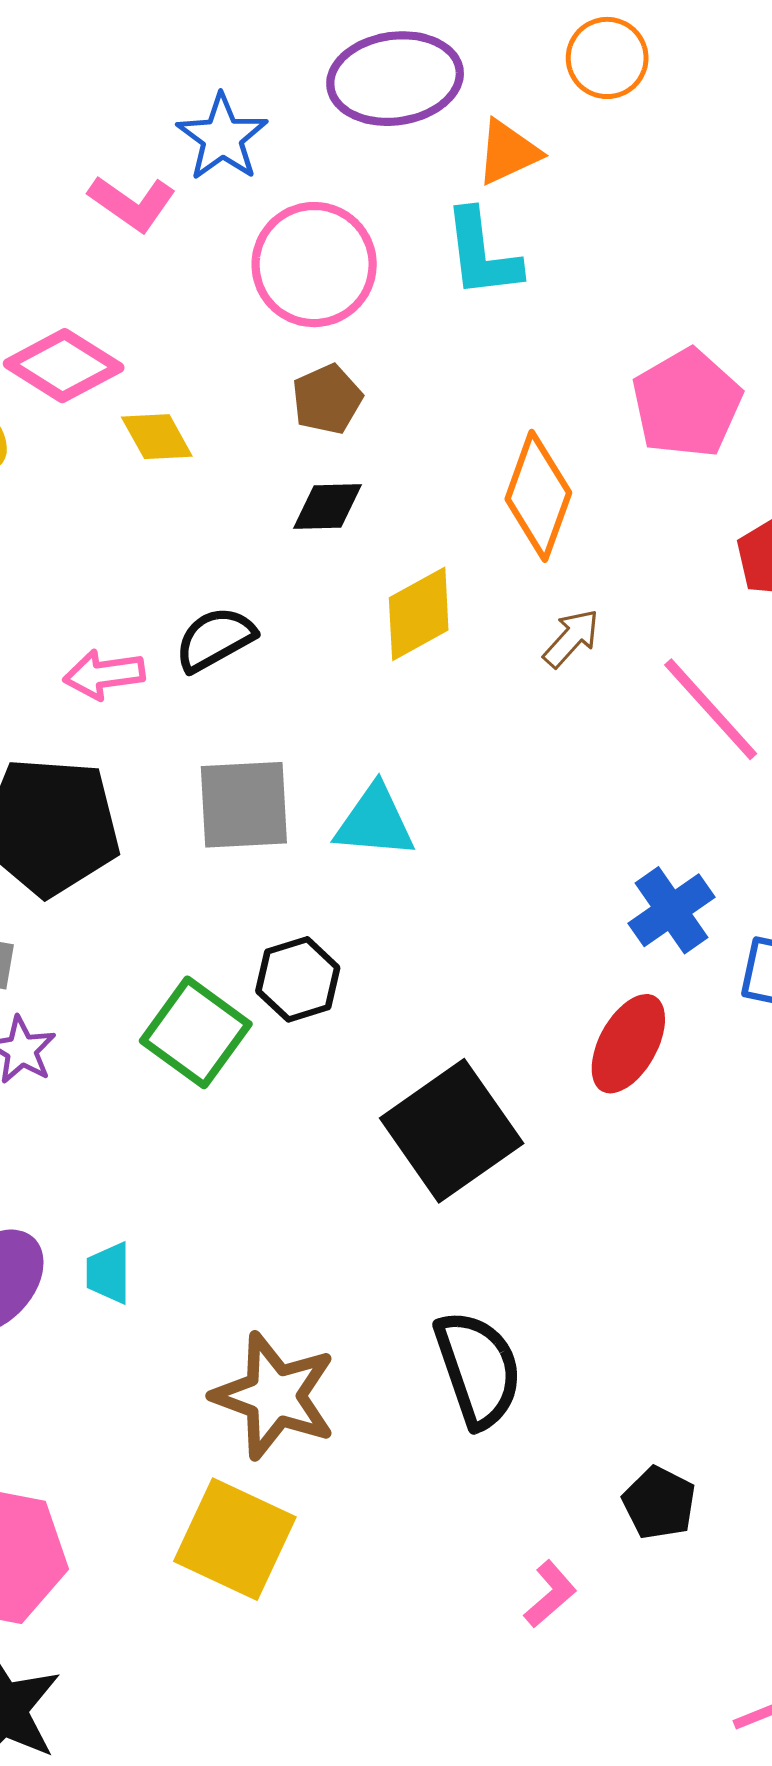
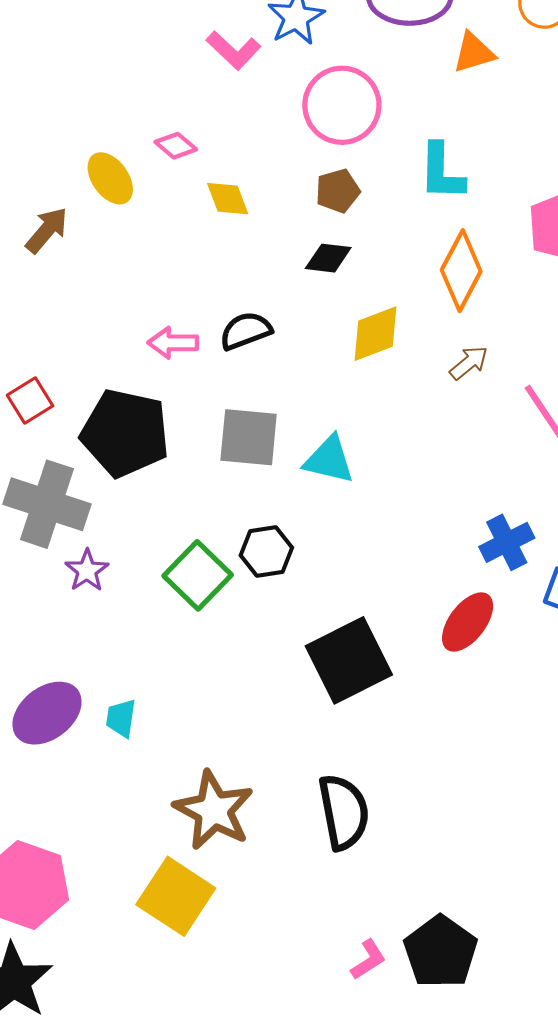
cyan L-shape: (482, 254) -> (442, 172), moved
pink diamond: (64, 366) -> (176, 146), size x0.6
black pentagon: (659, 1503) -> (441, 952), moved, size x1.6

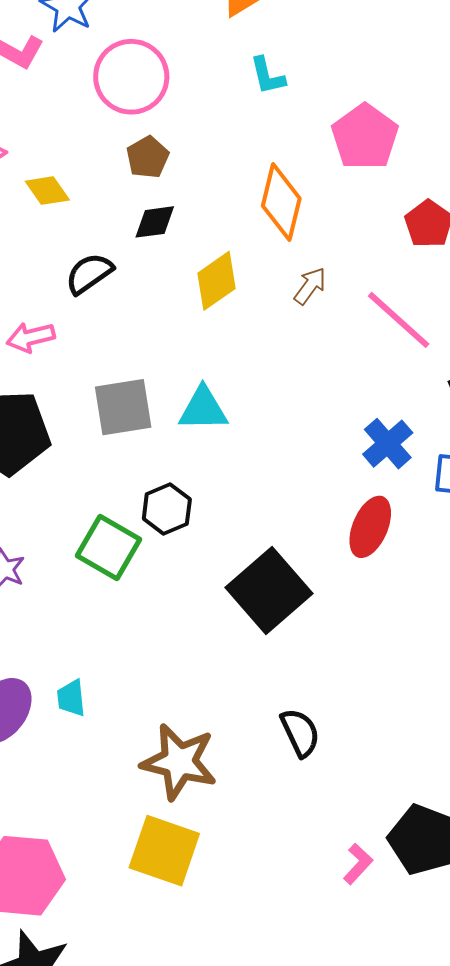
cyan L-shape: (442, 172) -> (267, 76), moved, size x0.7
black semicircle: (246, 331) -> (89, 274), moved
black semicircle: (344, 812) -> (300, 733), size x0.7

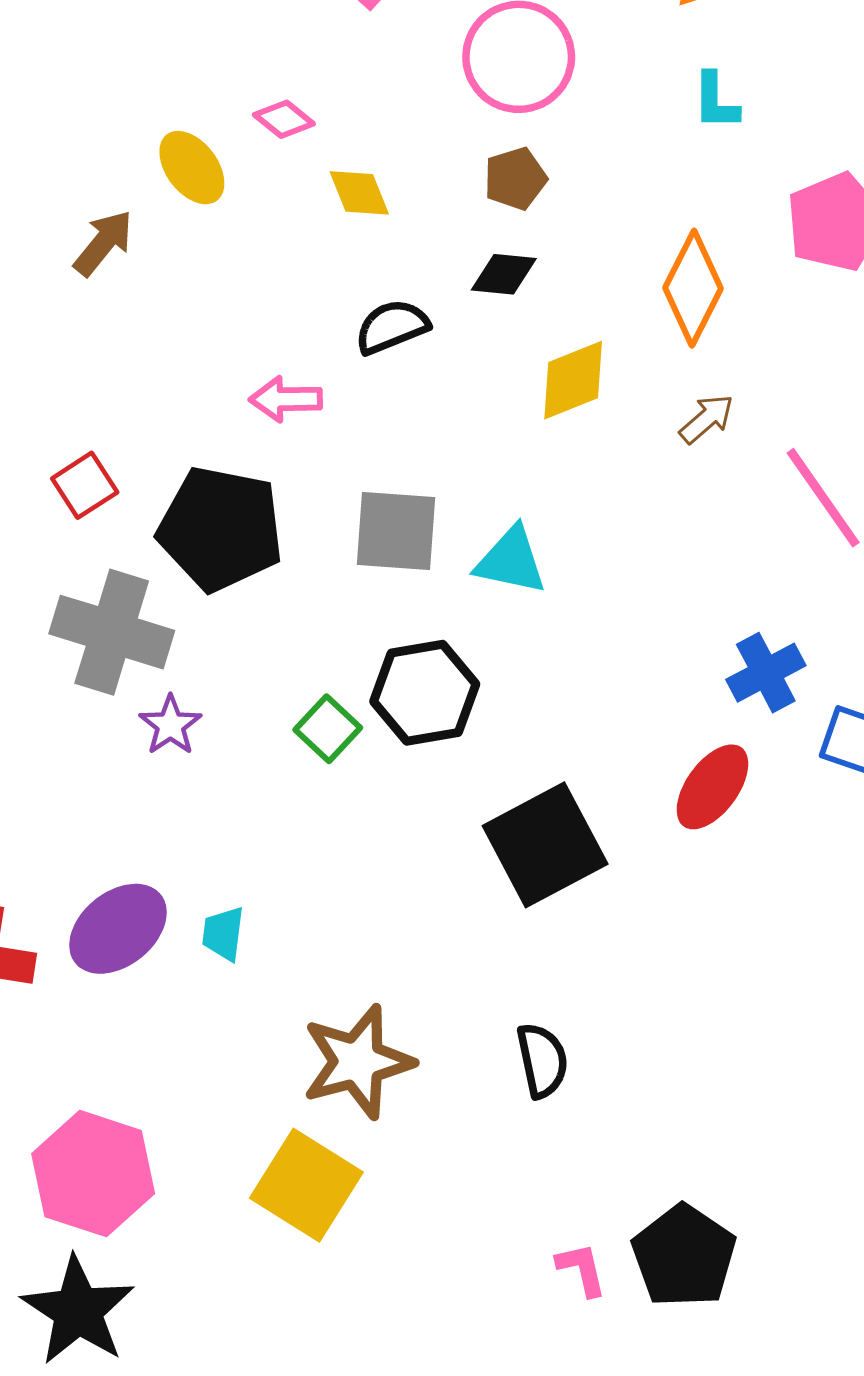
black hexagon: (167, 509) -> (425, 693), size x1.4
green square: (109, 547) -> (328, 729), size x0.7
brown star: (179, 762) -> (358, 1062), turned 30
pink L-shape: (358, 864) -> (582, 1269), turned -69

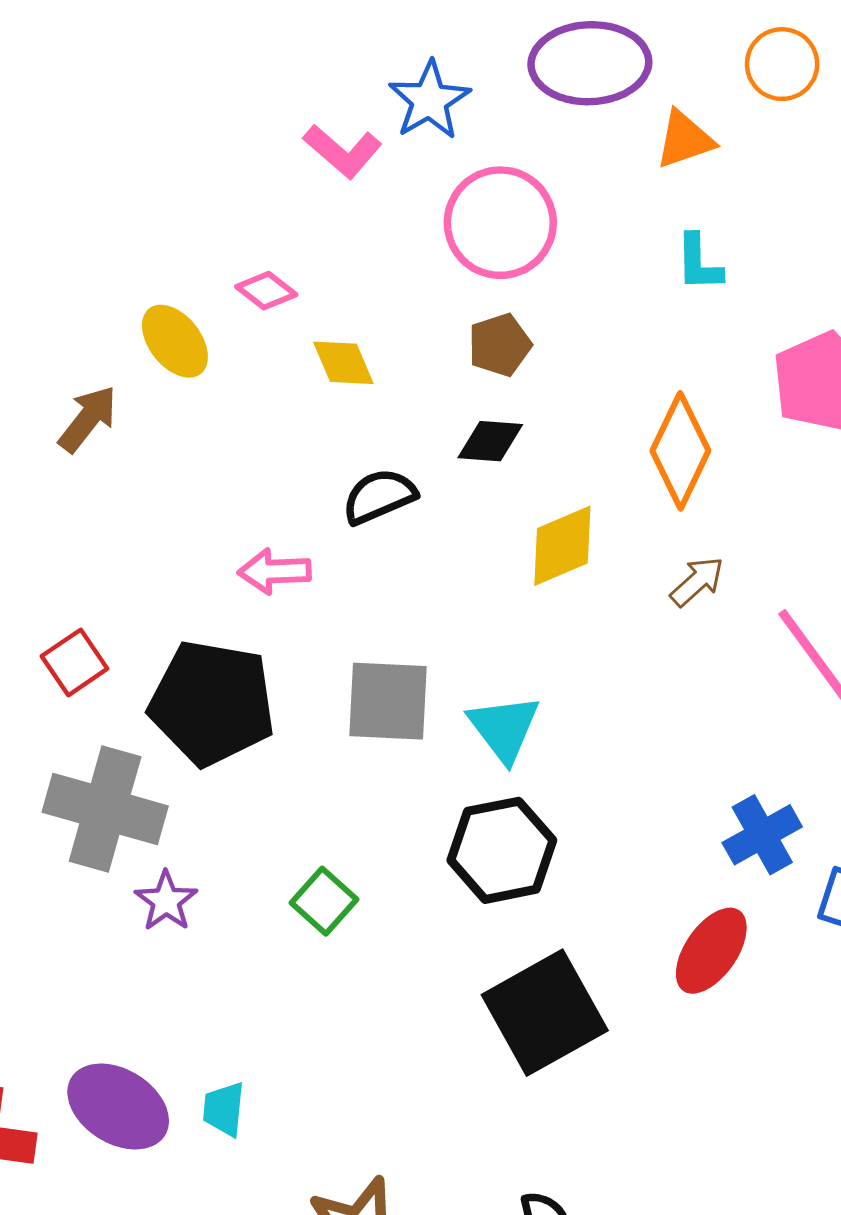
cyan triangle: (511, 561) -> (504, 728), turned 42
black hexagon: (425, 693) -> (502, 850), moved
purple ellipse: (118, 929) -> (118, 1107), turned 72

